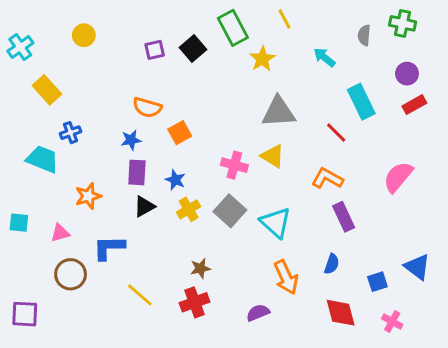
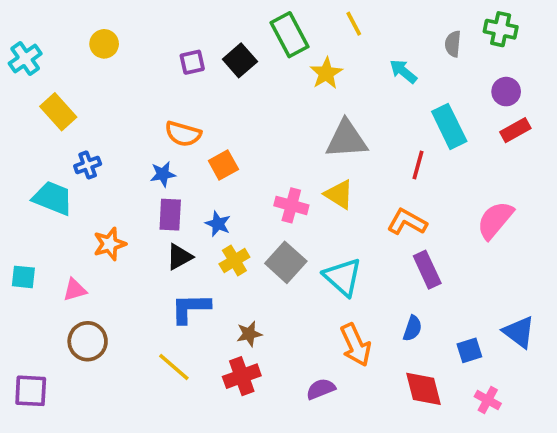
red line: (336, 133) -> (418, 165), turned 60
blue L-shape: (109, 248) -> (190, 308), moved

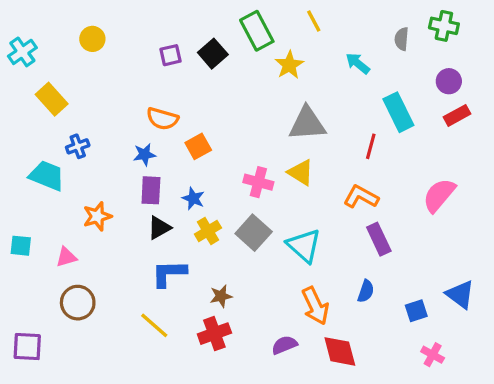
red diamond: (424, 389) -> (340, 351), moved

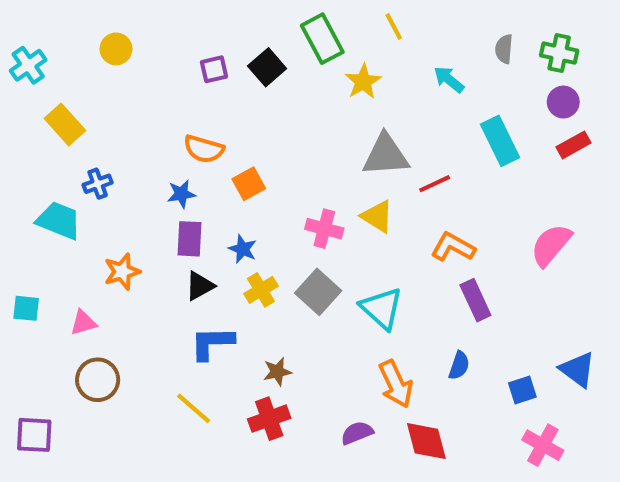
green cross: (444, 26) -> (559, 53), moved
red line: (371, 146) -> (435, 184), moved, turned 50
pink cross: (433, 355) -> (543, 445), size x1.4

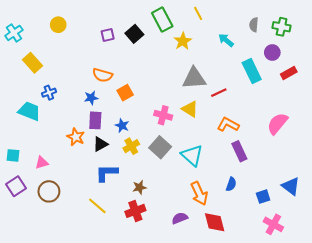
purple circle: (563, 102) -> (272, 52), moved
orange star: (122, 272) -> (76, 137), moved, turned -30
purple square: (34, 435) -> (16, 186), moved, turned -36

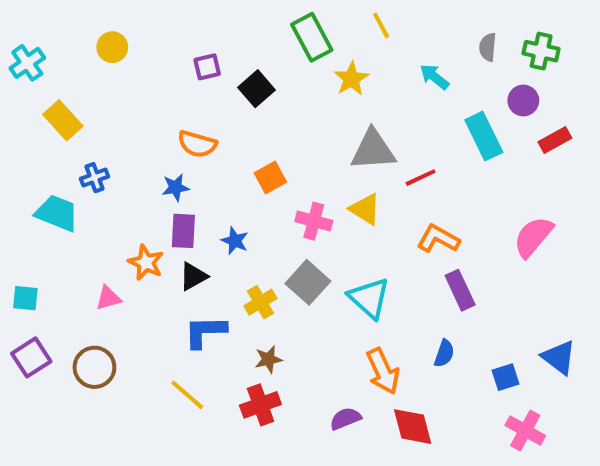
black square: (134, 34) -> (257, 89), moved
orange square: (125, 93) -> (270, 178), moved
yellow cross: (131, 146) -> (260, 302), moved
pink triangle: (42, 163) -> (108, 298), moved

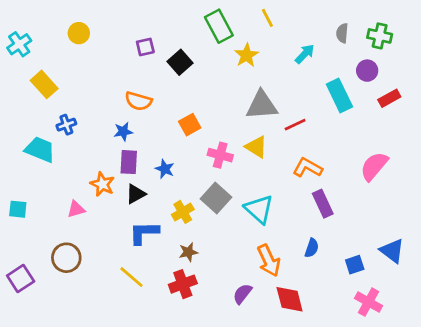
cyan arrow: (434, 77) -> (305, 54), turned 95
purple square: (31, 357) -> (21, 278), moved
purple semicircle: (345, 419) -> (242, 294), turned -30

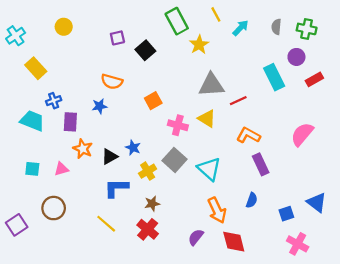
cyan arrow: (305, 54) -> (241, 28), moved
purple rectangle: (129, 162) -> (70, 122), moved
blue star: (165, 169) -> (133, 148), moved
cyan square: (18, 209) -> (32, 169), moved
red cross: (183, 284) -> (148, 229), turned -30

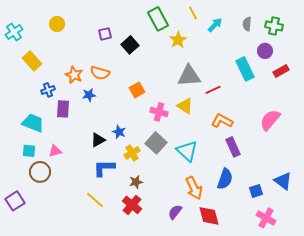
cyan trapezoid: (32, 121) -> (33, 123), moved
orange star: (83, 149) -> (74, 75), moved
blue semicircle: (252, 200) -> (225, 179), size x1.5
brown circle: (54, 208) -> (40, 172), moved

